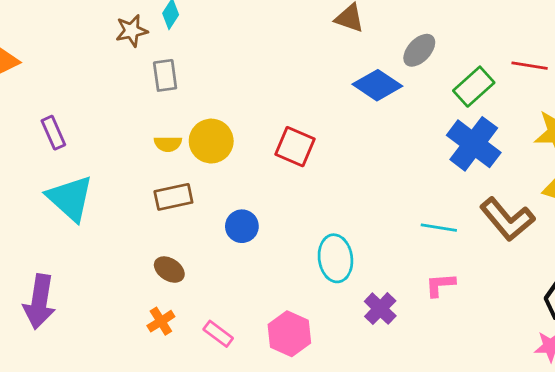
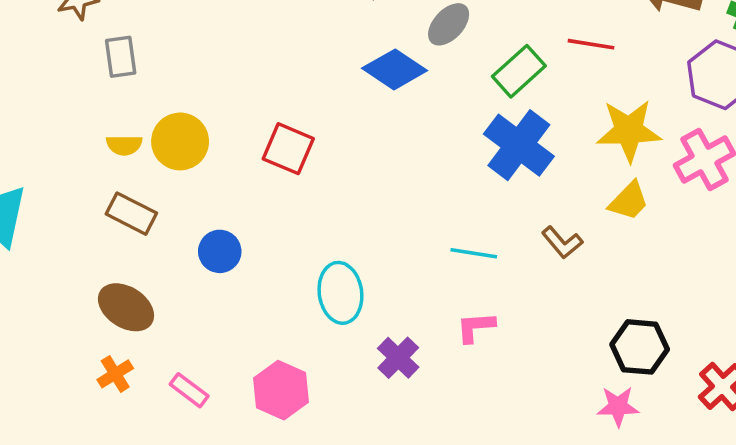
brown rectangle: (173, 197) -> (131, 214), turned 39
brown L-shape: (507, 219) -> (562, 242), size x0.6
brown ellipse: (169, 270) -> (126, 307), size x1.4

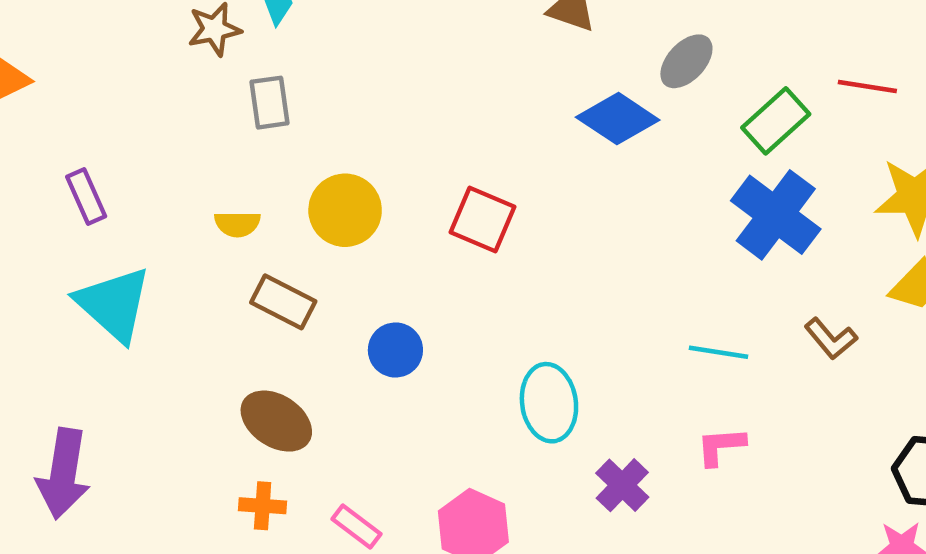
yellow semicircle: (124, 145) -> (237, 224), moved
orange cross: (115, 374) -> (263, 506), turned 36

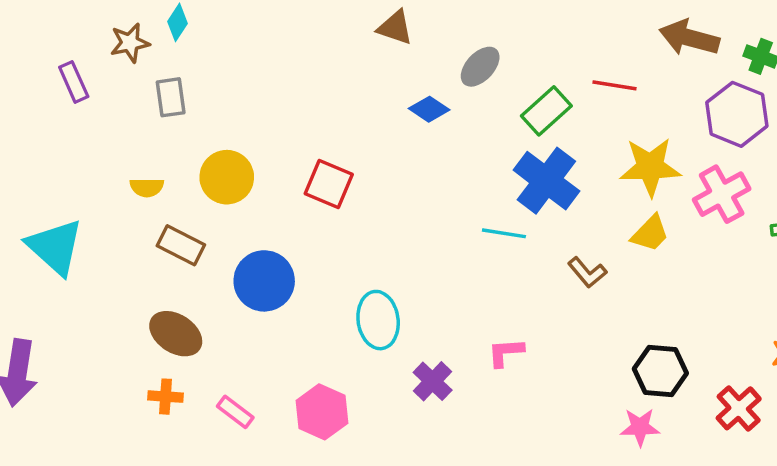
blue diamond: (618, 119) -> (429, 109), size x0.7
purple rectangle: (86, 196) -> (74, 82), moved
blue circle: (395, 350) -> (264, 281), size x1.5
cyan line: (719, 352) -> (504, 233), moved

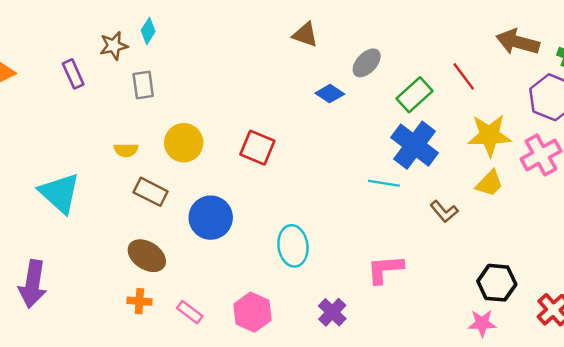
red line: (614, 85) -> (464, 76), turned 44
pink L-shape: (506, 352) -> (385, 269), size x1.4
purple cross: (433, 381) -> (332, 312), moved

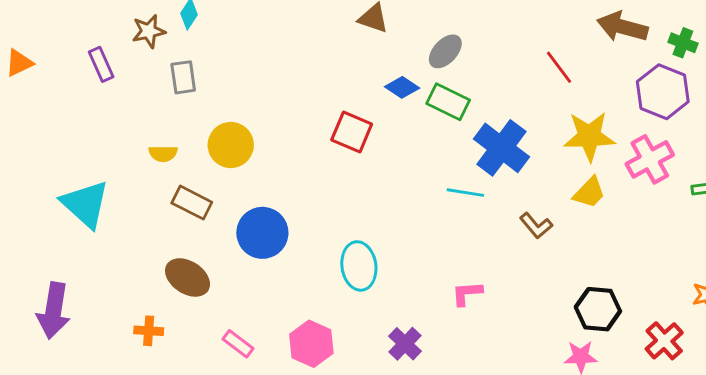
green rectangle: (415, 95) -> (448, 102), moved, turned 68
red square: (257, 148) -> (352, 132), moved
pink L-shape: (385, 269) -> (467, 293), size x0.7
orange cross: (139, 301) -> (149, 331), moved

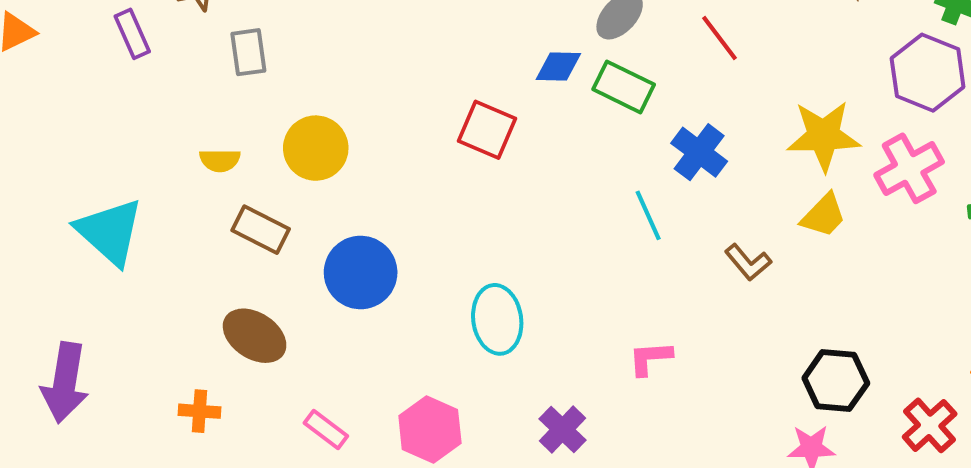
red line: (559, 67) -> (720, 38), moved
blue diamond: (402, 87) -> (558, 67), turned -32
blue cross: (501, 148) -> (699, 152), size x0.7
cyan line: (465, 193) -> (648, 215), turned 57

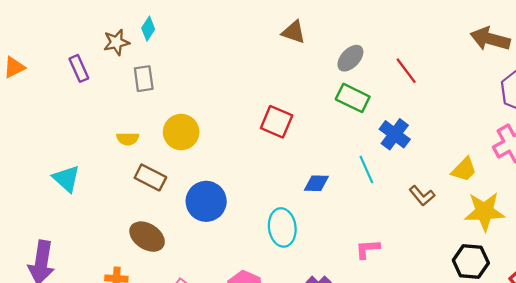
blue diamond: (558, 67) -> (316, 183), moved
yellow star: (824, 136) -> (484, 212), moved
cyan triangle: (110, 232) -> (66, 179), size x0.7

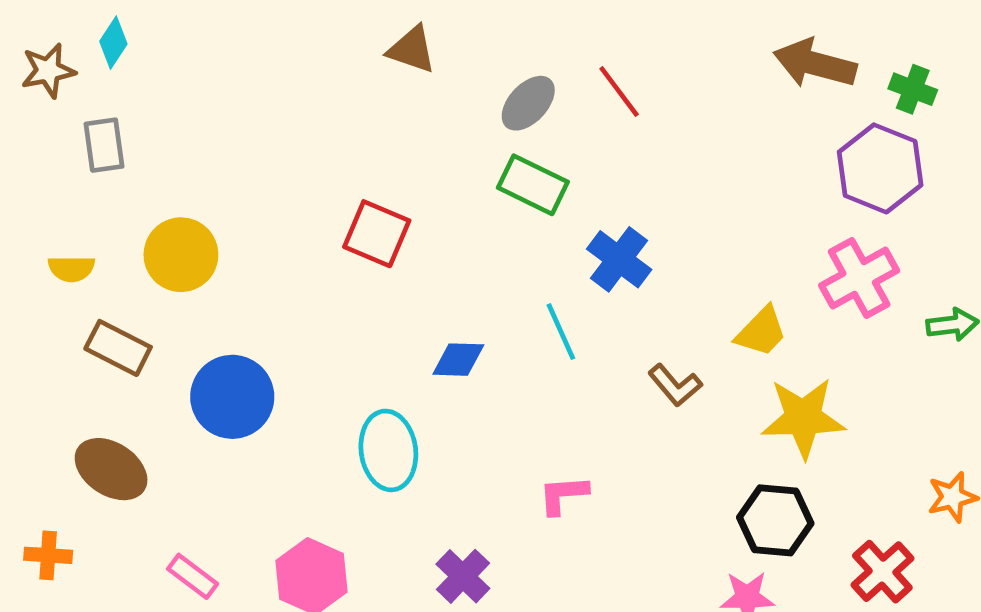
red line: (406, 71) -> (619, 92), moved

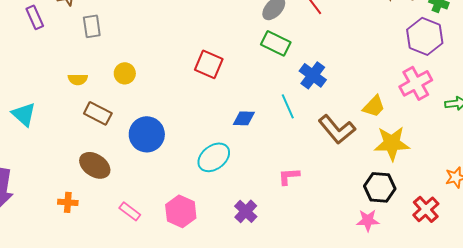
yellow circle: (181, 255) -> (125, 73), size x0.7
brown L-shape: (675, 385) -> (337, 129), size x1.6
cyan ellipse: (388, 450) -> (214, 157), turned 60

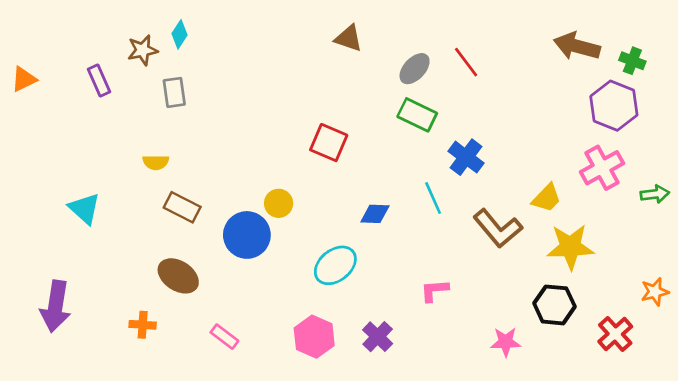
yellow circle: (125, 73) -> (279, 203), moved
pink hexagon: (181, 211) -> (314, 337), moved
pink star: (368, 220) -> (506, 342), moved

